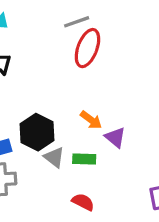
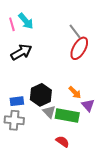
gray line: (77, 22) -> (75, 31), turned 63
green rectangle: (84, 159) -> (67, 116), size x1.6

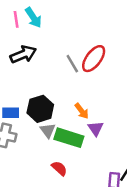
gray line: (75, 31) -> (72, 64), moved

